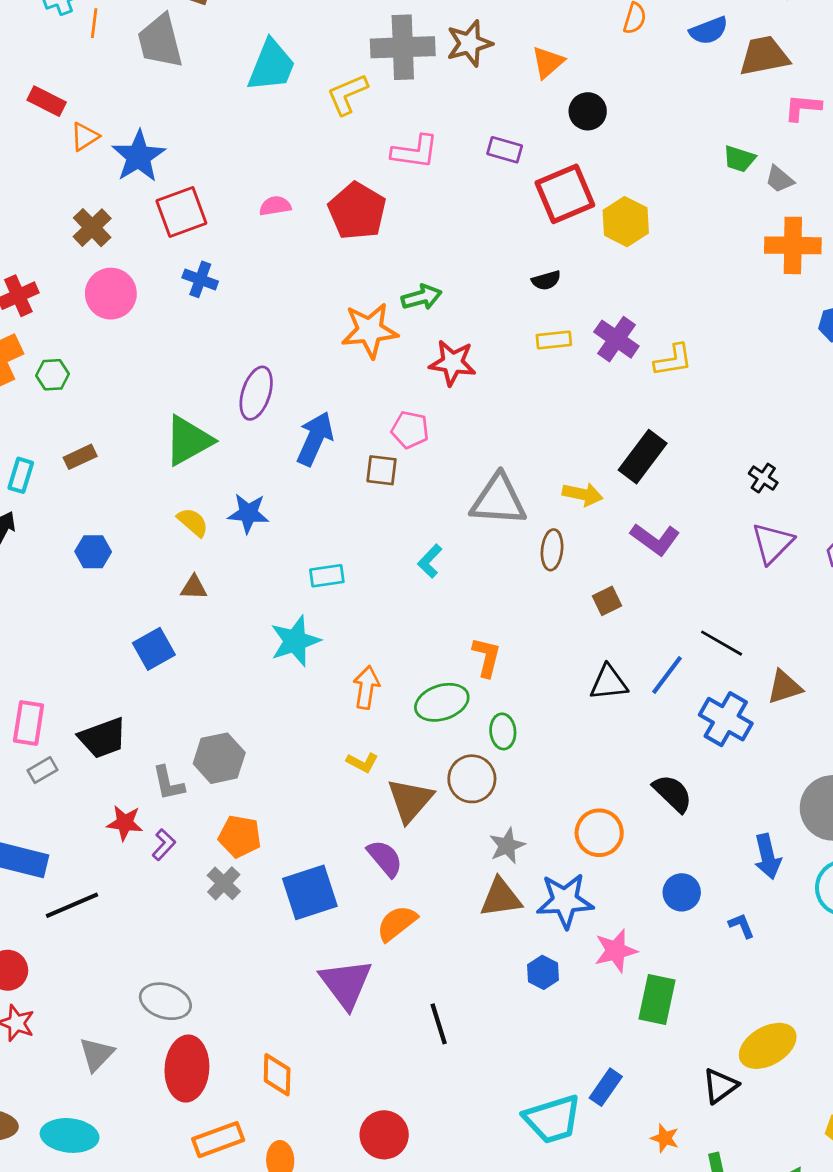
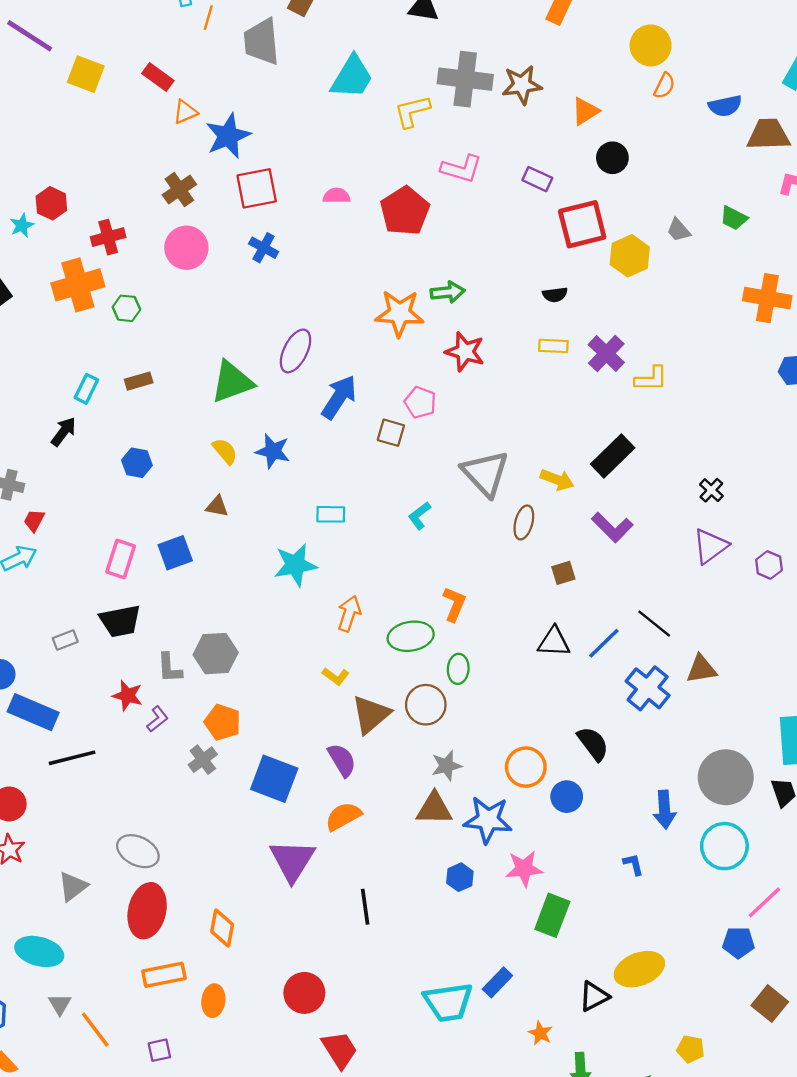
gray trapezoid: (780, 179) -> (679, 230), moved
gray triangle: (498, 500) -> (485, 473), turned 34
pink rectangle: (29, 723) -> (121, 559), moved
blue square: (310, 892) -> (274, 779), turned 30
blue circle: (682, 892) -> (567, 797), moved

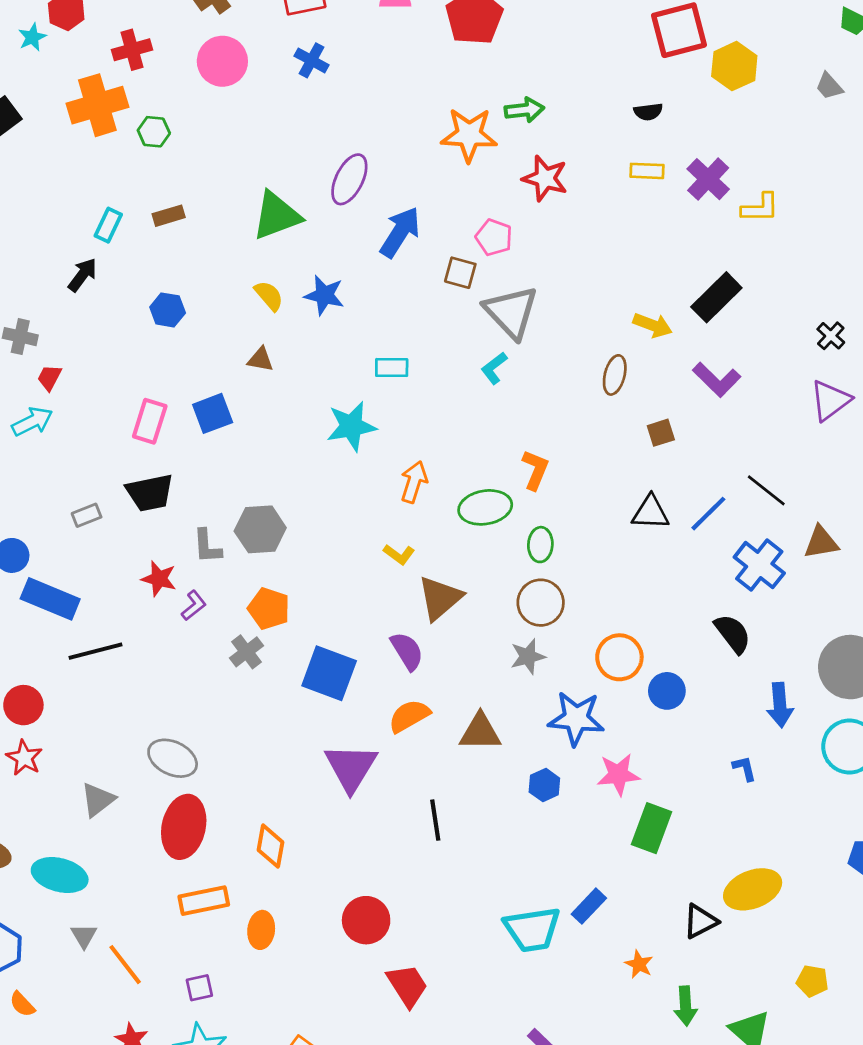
gray trapezoid: (679, 230) -> (829, 86), moved
gray triangle: (485, 473) -> (511, 312), moved
brown circle: (426, 705) -> (541, 603), moved
black semicircle: (593, 744) -> (733, 634), moved
brown triangle: (434, 809) -> (480, 732), moved

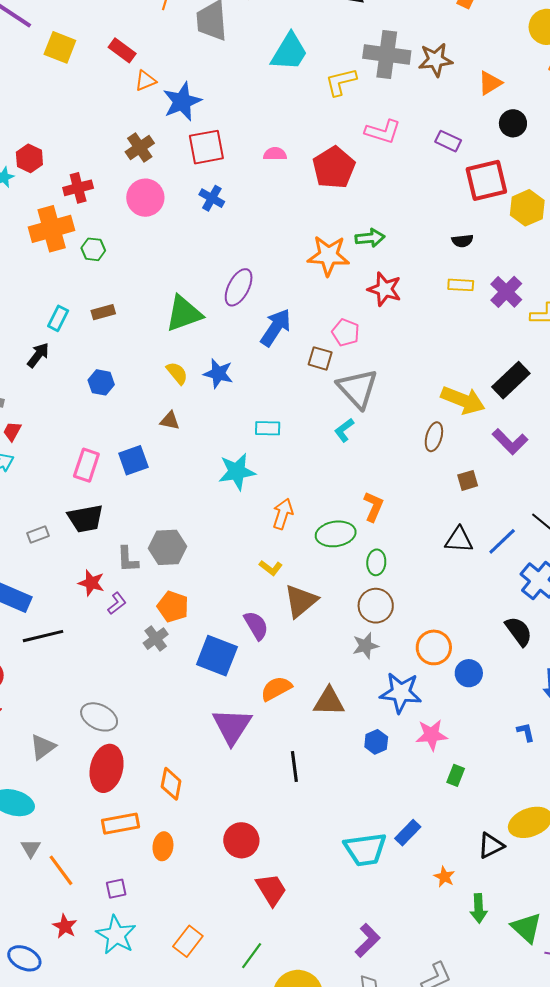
yellow arrow: (653, 325) -> (463, 400), size x1.5
purple semicircle: (407, 651) -> (256, 625), moved
green rectangle: (652, 828) -> (456, 775), size x0.6

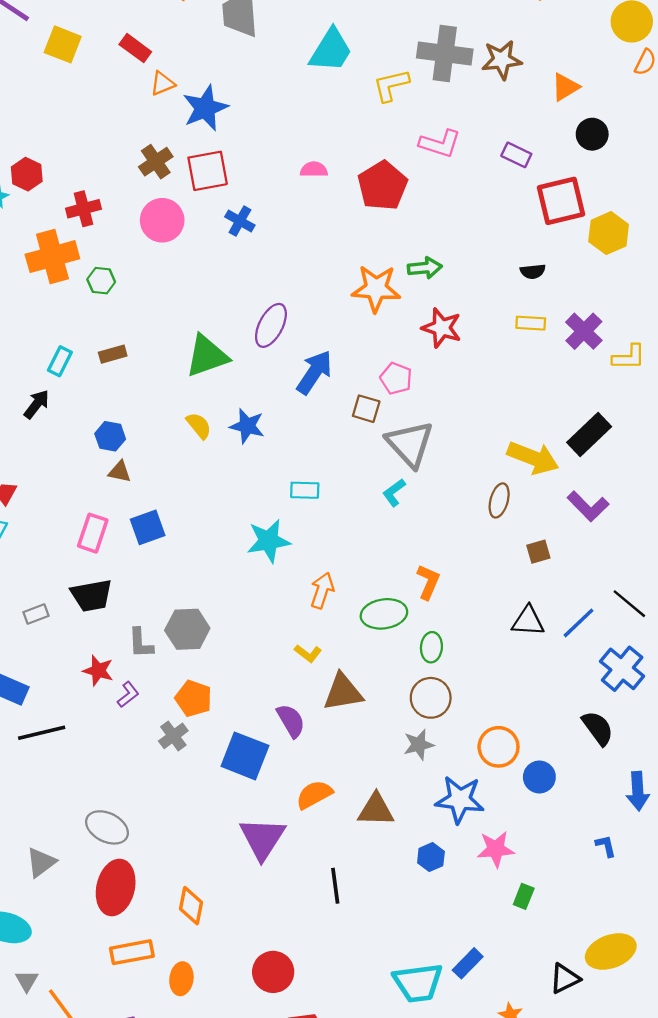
red square: (206, 147) -> (208, 171), moved
brown triangle: (170, 421) -> (120, 472), moved
brown triangle: (301, 601) -> (343, 692), turned 30

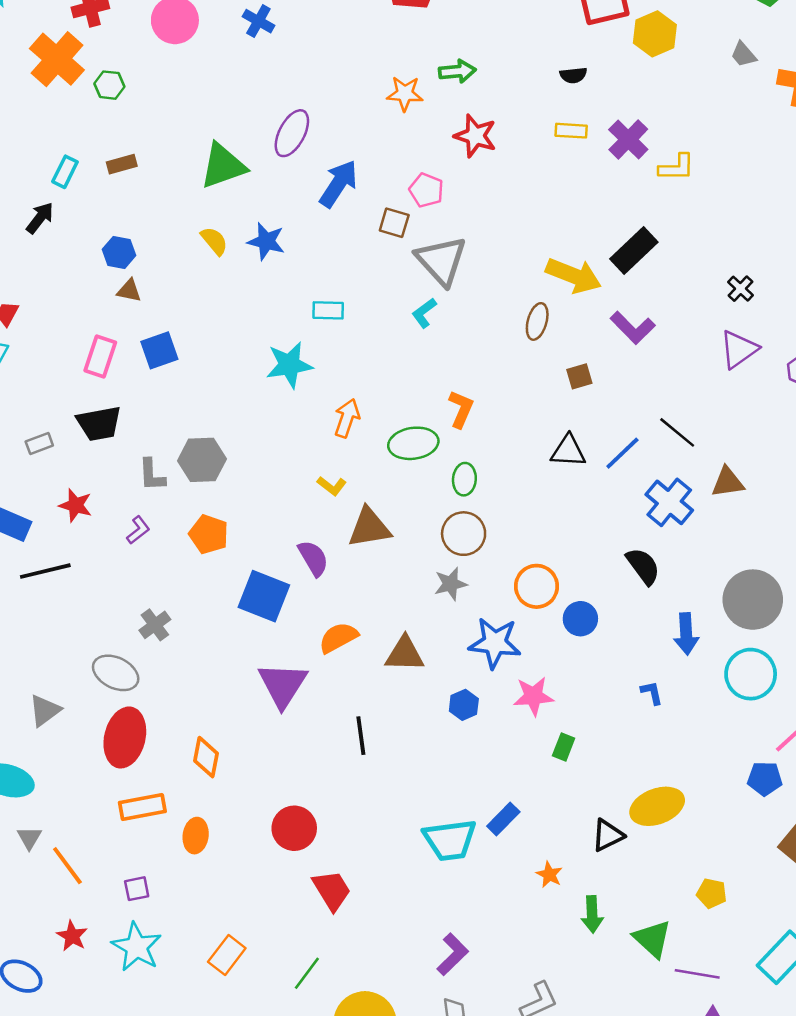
orange cross: (52, 257) -> (57, 59), turned -33
orange star: (376, 289) -> (405, 94), size x0.7
red star: (98, 671) -> (76, 505), moved
gray cross: (173, 736) -> (155, 625), moved

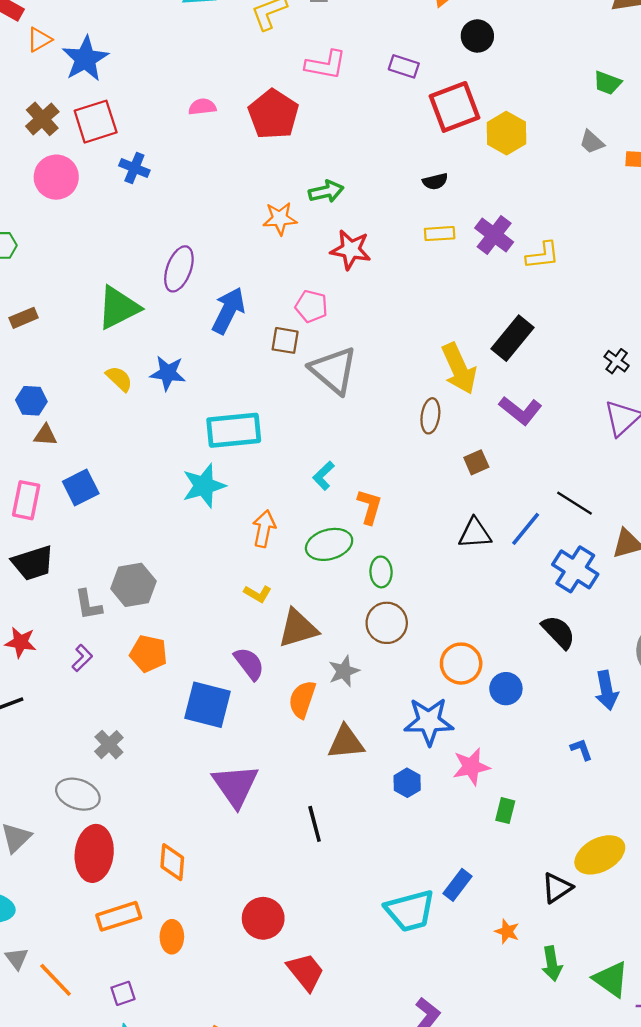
yellow arrow: (574, 276) -> (459, 369), turned 51
cyan rectangle: (328, 310) -> (234, 430), size x1.8
cyan L-shape: (424, 313) -> (323, 476), moved
gray star: (451, 584) -> (344, 671), moved
orange semicircle: (338, 638) -> (302, 699), moved, turned -36

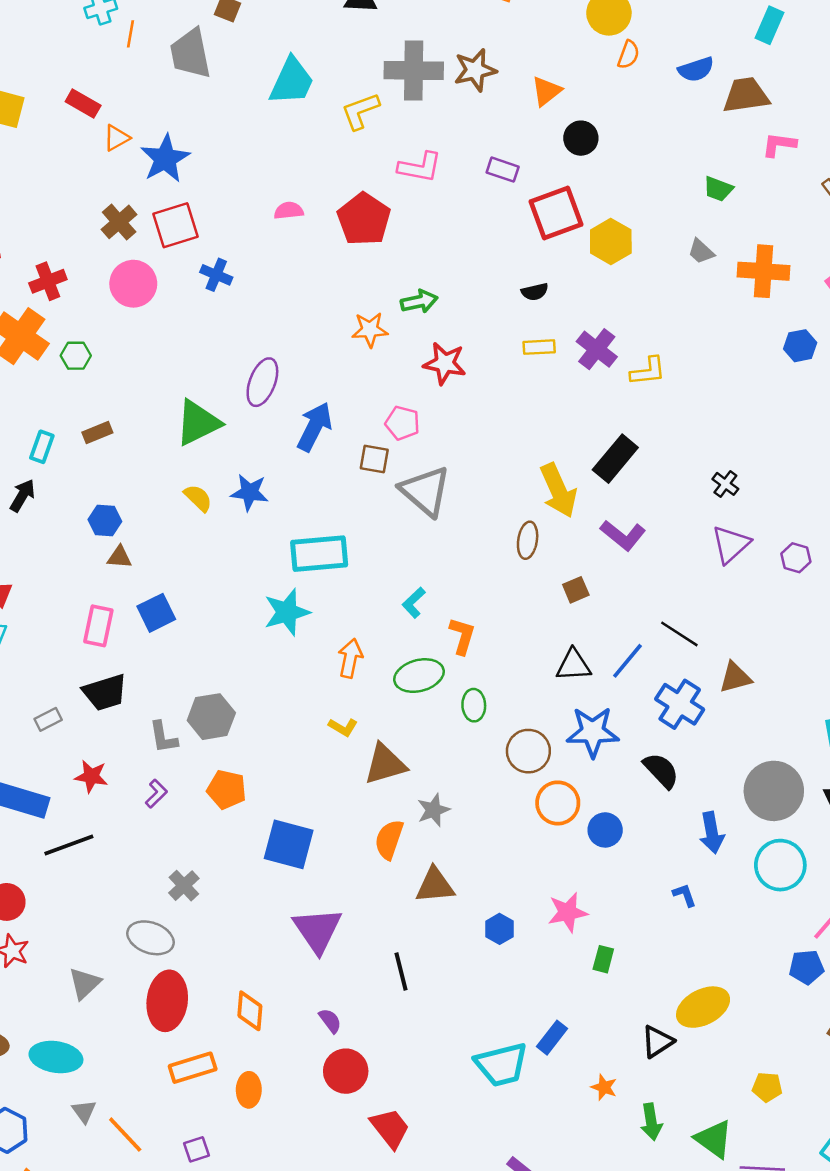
brown circle: (387, 623) -> (528, 751), moved
purple semicircle: (249, 664) -> (330, 1021), moved, size x0.7
blue star: (429, 721) -> (593, 732), moved

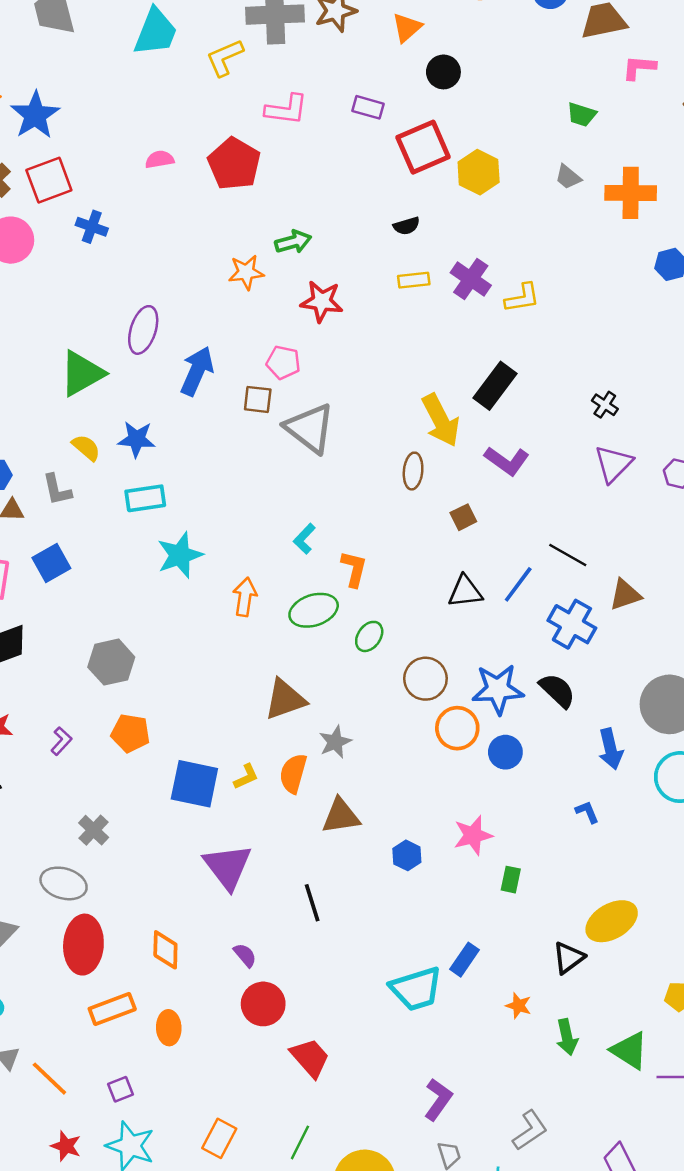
cyan rectangle: (319, 554) -> (145, 498), moved, size x0.7
green ellipse: (474, 705) -> (369, 636), turned 40
yellow L-shape: (343, 727) -> (246, 777), moved, turned -52
blue star: (593, 732) -> (498, 689), moved
gray L-shape: (163, 737) -> (57, 490), moved

